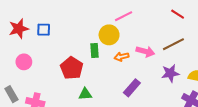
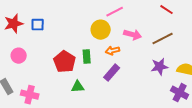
green rectangle: (94, 50) -> (87, 57), moved
pink arrow: (145, 51) -> (133, 35), moved
purple rectangle: (132, 88) -> (112, 73), moved

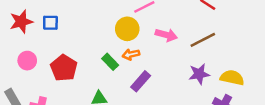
orange arrow: (113, 51) -> (131, 54), moved
green rectangle: (87, 57) -> (110, 62), turned -40
red pentagon: (65, 62) -> (64, 68), moved

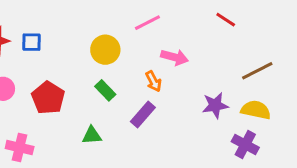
yellow circle: (127, 29) -> (105, 50), moved
brown line: (203, 40) -> (257, 71), moved
orange arrow: (131, 54) -> (153, 81), moved, turned -105

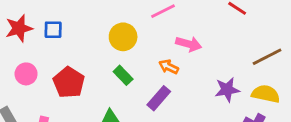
orange arrow: (153, 81) -> (169, 67), turned 144

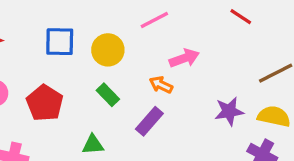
blue square: (53, 30) -> (60, 42), moved, size x1.4
pink arrow: (189, 44) -> (184, 58), turned -35

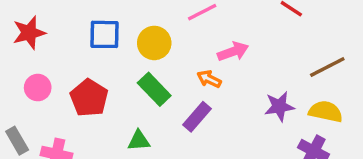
green rectangle: (108, 95) -> (154, 89), size x1.4

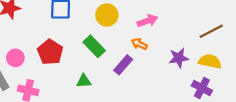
yellow circle: (154, 43) -> (107, 15), moved
orange arrow: (209, 79) -> (139, 44), moved
pink circle: (38, 88) -> (15, 58), moved

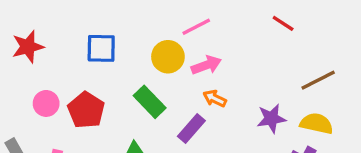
pink arrow: (147, 21) -> (206, 65), moved
pink circle: (15, 58) -> (46, 103), moved

